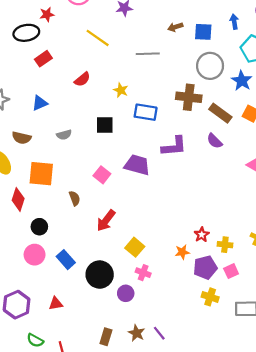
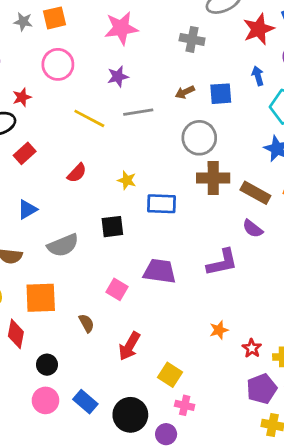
gray line: (148, 54) -> (138, 112), moved
gray circle: (210, 66) -> (199, 138), moved
gray semicircle: (64, 135) -> (63, 245), size x1.6
purple L-shape: (174, 146) -> (222, 262), moved
orange star: (182, 252) -> (219, 330), moved

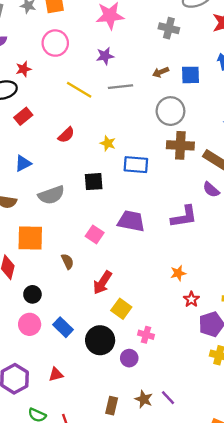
red star: (252, 348) -> (191, 299), moved
yellow square: (170, 375) -> (121, 309), moved

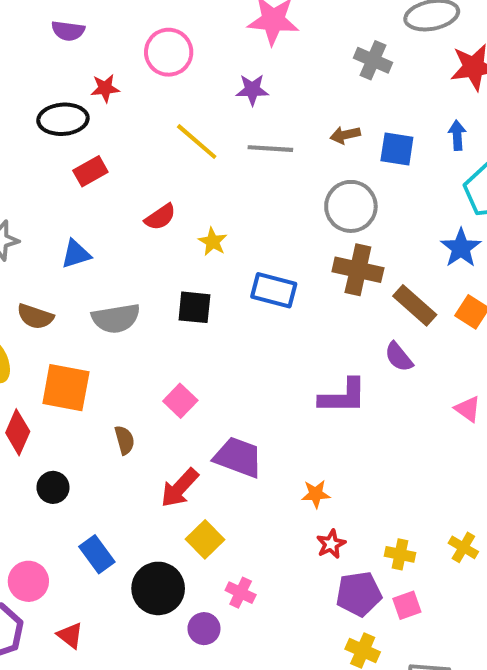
yellow star: (108, 143) -> (213, 242), moved
purple trapezoid: (131, 221) -> (238, 457), moved
pink circle: (30, 324) -> (28, 581), moved
red triangle: (56, 374) -> (70, 635), turned 42

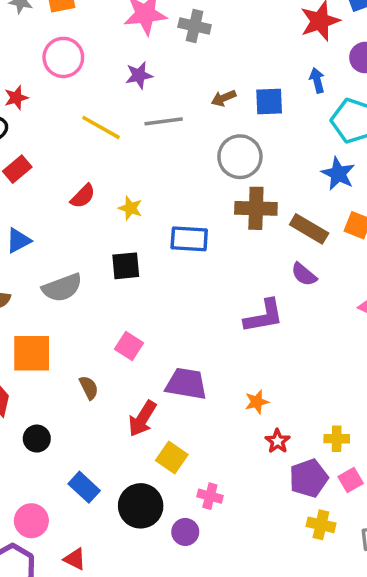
gray cross: (373, 60) -> (195, 26), moved

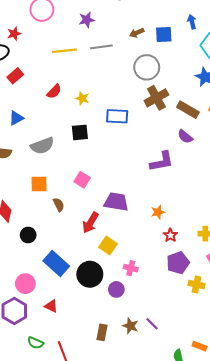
yellow line: (101, 127) -> (64, 51), turned -35
brown cross: (256, 208) -> (156, 98), turned -30
orange square: (32, 353) -> (39, 184), moved, size x0.7
purple pentagon: (309, 478) -> (178, 263), moved
blue rectangle: (84, 487) -> (56, 264), size x1.4

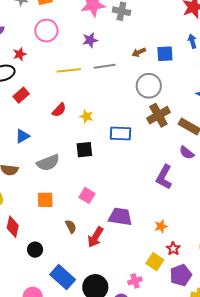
purple L-shape: (162, 161) -> (164, 177), turned 130
brown semicircle: (59, 205) -> (71, 226), moved
yellow square: (108, 246) -> (155, 262), moved
pink cross: (131, 268) -> (135, 281), turned -32

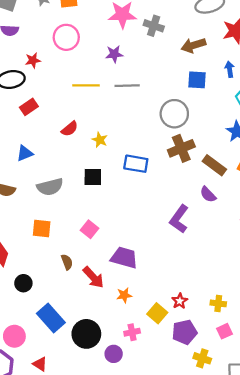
brown arrow: (139, 52) -> (193, 45), moved, size x1.5
orange star: (161, 226) -> (124, 295), moved
red arrow: (95, 237) -> (93, 277), turned -80

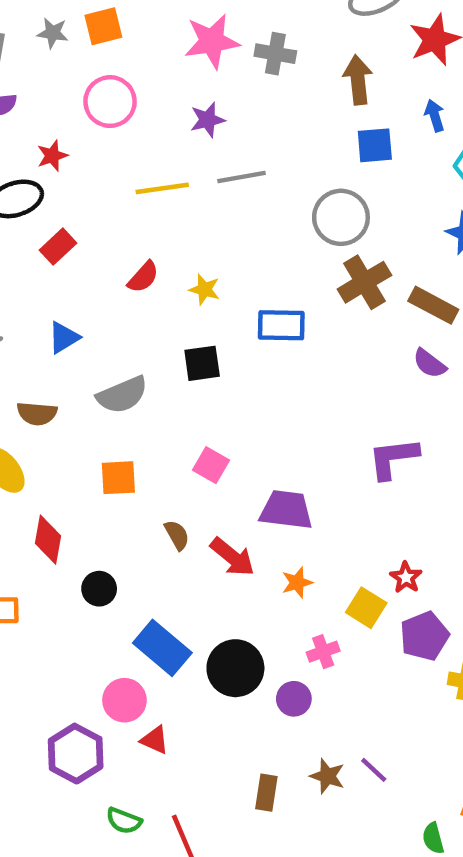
brown arrow: (193, 45) -> (358, 80), turned 110
purple L-shape: (179, 219) -> (393, 458), moved, turned 56
pink circle: (14, 336) -> (124, 700), moved

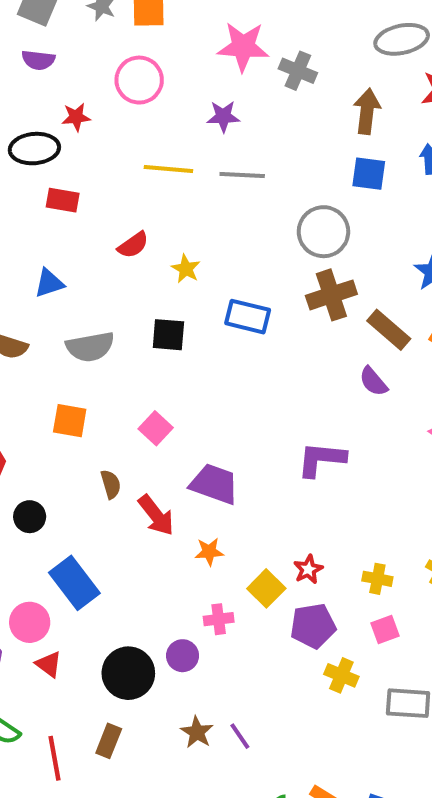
red rectangle: (58, 247) -> (63, 200), turned 40
black circle: (235, 668) -> (128, 673), moved
brown rectangle: (266, 793) -> (109, 741), moved

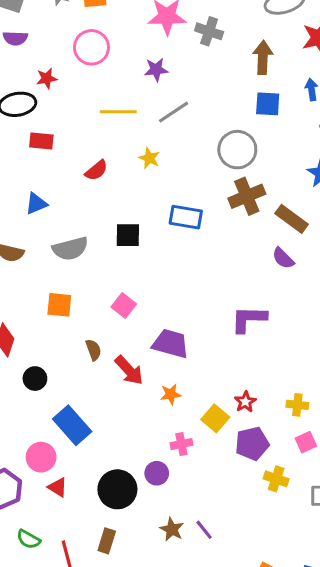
gray line: (242, 175) -> (174, 112), turned -32
yellow star: (186, 269) -> (149, 158), moved

